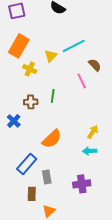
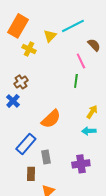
green line: (53, 96) -> (76, 81), moved
brown cross: (31, 102) -> (21, 82), moved, turned -32

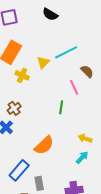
green line: (76, 81) -> (61, 107), moved
yellow arrow: (92, 112) -> (85, 138), turned -104
cyan arrow: (89, 131) -> (82, 157), turned 136

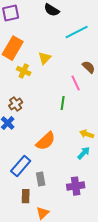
cyan line: (66, 52) -> (77, 32), moved

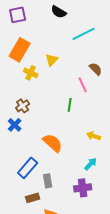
orange semicircle: (46, 141) -> (53, 143), turned -95
cyan arrow: (84, 153) -> (91, 164), moved
brown rectangle: (26, 196) -> (33, 198), turned 72

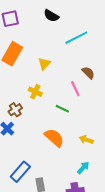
yellow cross: (31, 73) -> (35, 92), moved
green line: (70, 105) -> (62, 109), turned -72
orange semicircle: (53, 143) -> (54, 138), moved

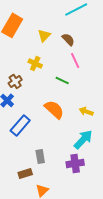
brown semicircle: (88, 73) -> (68, 39), moved
cyan arrow: (83, 168) -> (83, 139), size x1.5
blue rectangle: (20, 172) -> (20, 125), moved

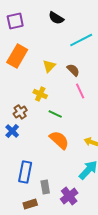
green line: (62, 80) -> (55, 114), moved
blue rectangle: (20, 125) -> (25, 172), moved, turned -30
purple cross: (75, 163) -> (69, 196), moved, turned -30

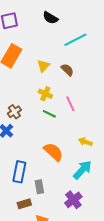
pink line: (80, 91) -> (70, 104), moved
yellow cross: (40, 94) -> (45, 94), moved
orange semicircle: (59, 140) -> (53, 152), moved
purple cross: (69, 196) -> (73, 200), moved

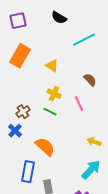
yellow triangle: (43, 66) -> (52, 66), turned -40
brown semicircle: (67, 70) -> (90, 80), moved
green line: (49, 114) -> (50, 112), moved
orange semicircle: (53, 152) -> (45, 147), moved

